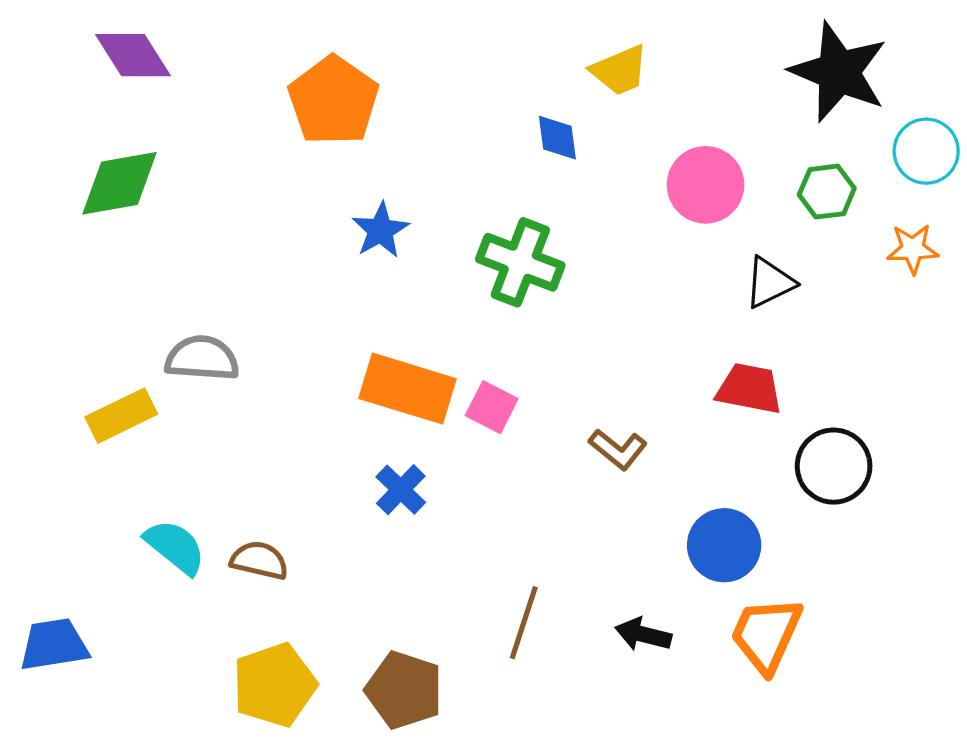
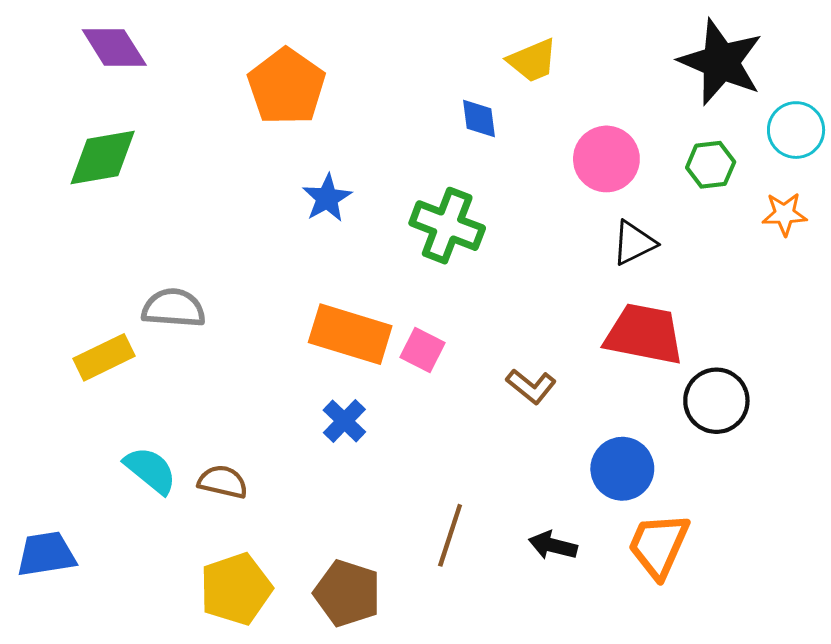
black triangle: (770, 283) -> (634, 243), moved
red trapezoid: (749, 389) -> (644, 334), size x1.4

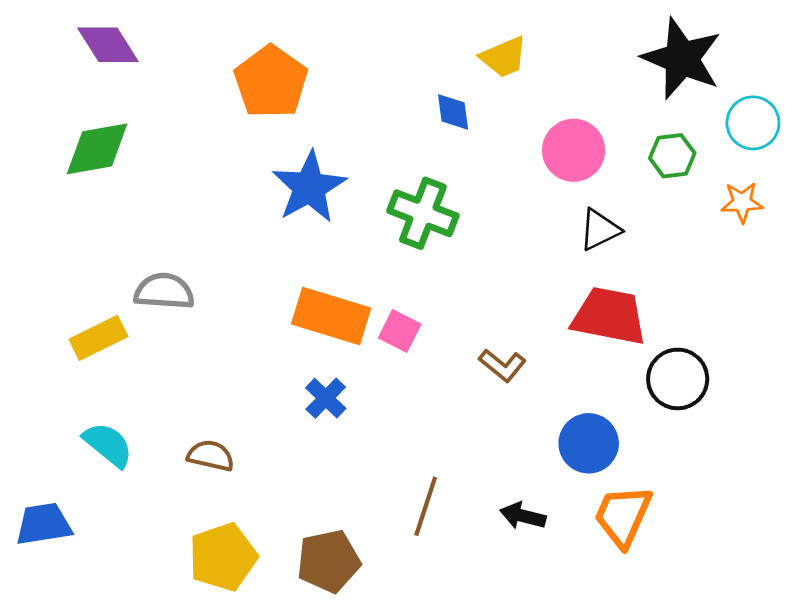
blue star: (327, 198) -> (309, 187), size x1.6
cyan semicircle: (150, 470) -> (108, 445), moved
brown pentagon: (347, 593) -> (328, 561), turned -30

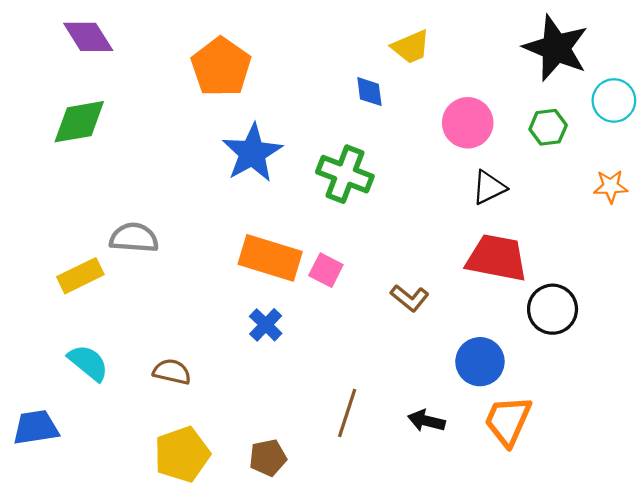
orange star: (742, 202) -> (611, 186), moved
brown pentagon: (328, 561) -> (268, 458), size x0.7

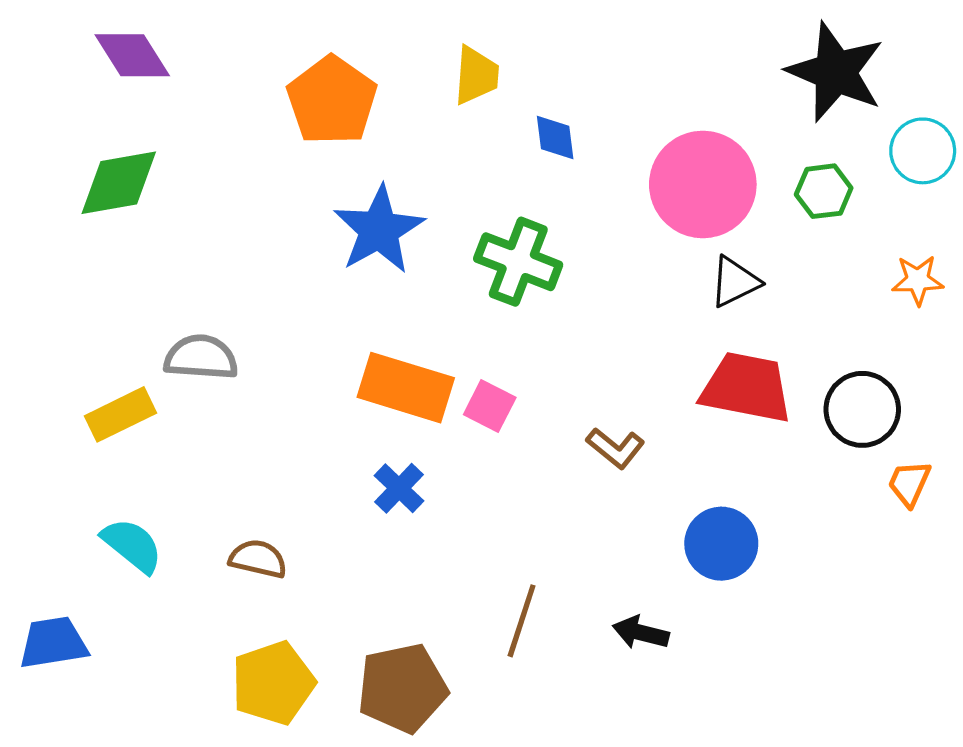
yellow trapezoid: (411, 47) -> (476, 75), moved, turned -63
pink circle: (468, 123) -> (703, 184), size x1.4
black circle: (553, 309) -> (862, 409), moved
orange trapezoid: (508, 421) -> (909, 483), moved, size x0.6
brown pentagon: (268, 458) -> (402, 688), size x1.6

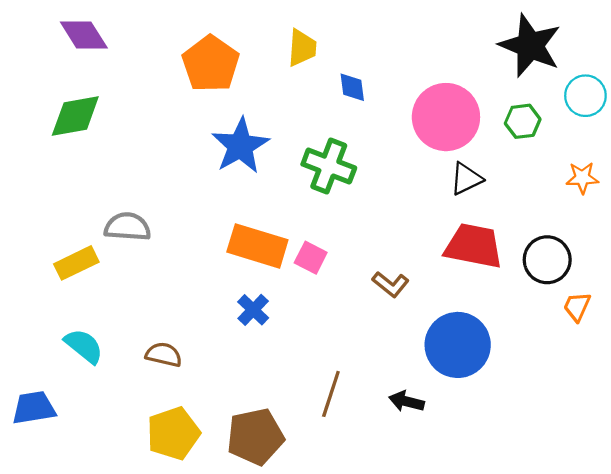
blue circle: (721, 544) -> (458, 345), size x1.4

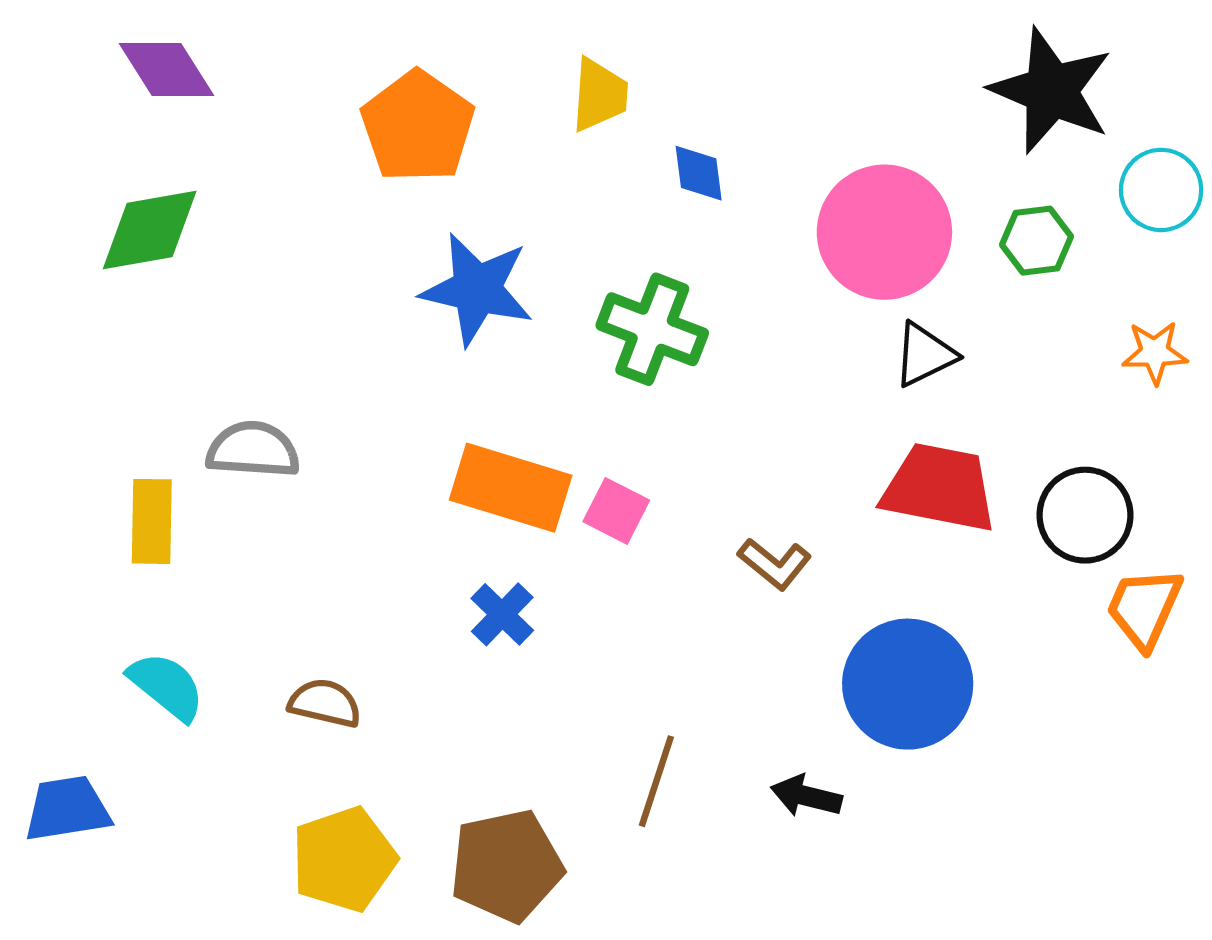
blue star: (240, 146) -> (477, 289), turned -30
yellow rectangle: (76, 263) -> (152, 521), turned -63
orange trapezoid: (577, 307) -> (1144, 608), size x1.4

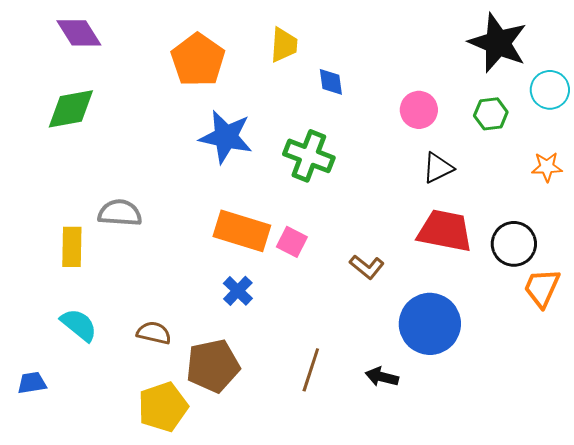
pink circle: (884, 232) -> (419, 110), size x0.6
blue trapezoid: (67, 809) -> (32, 383), size x0.7
brown pentagon: (506, 866) -> (213, 366), moved

